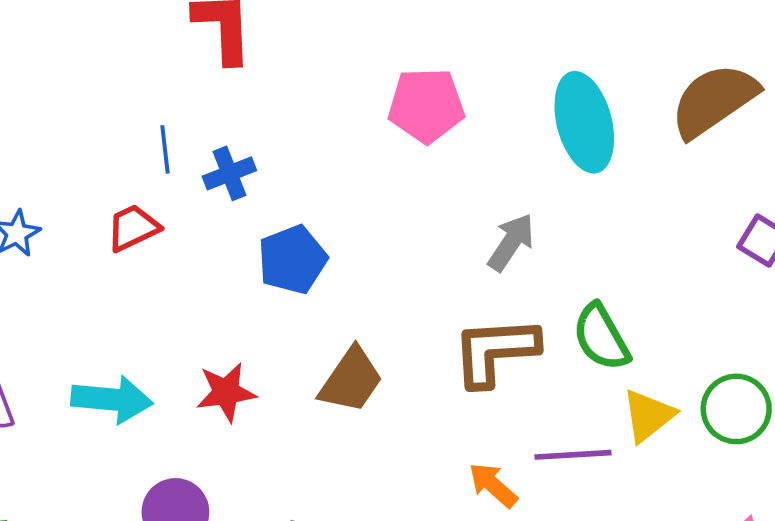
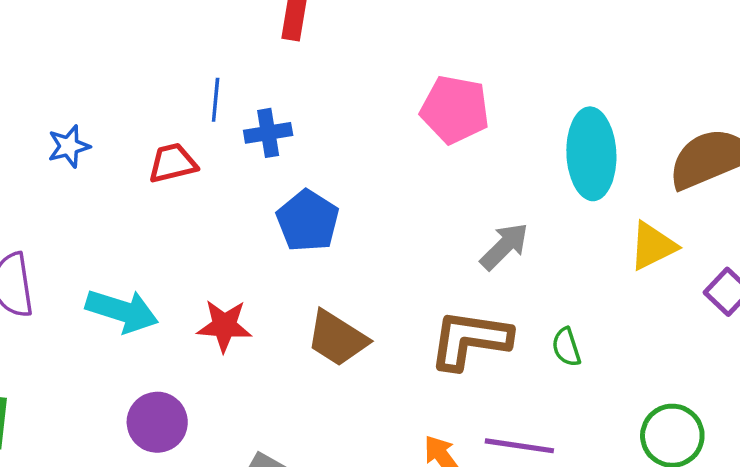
blue pentagon: (292, 260) -> (308, 221), turned -30
green semicircle: (601, 337) -> (566, 347), size x0.6
brown trapezoid: (351, 380) -> (337, 338), turned 76
yellow triangle: (648, 416) -> (653, 246), moved

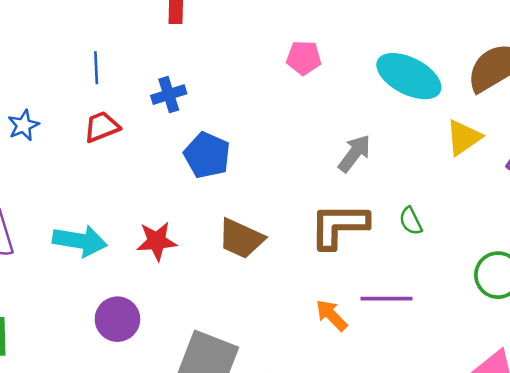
blue line: (216, 100) -> (96, 68), moved
pink pentagon: (455, 110) -> (304, 58), size x0.7
cyan ellipse: (591, 154) -> (409, 76), turned -52

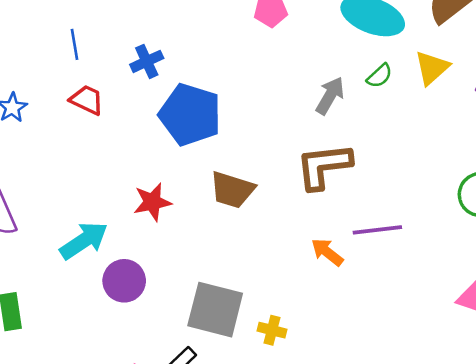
red trapezoid: (102, 127) -> (87, 100), turned 54
blue pentagon: (207, 155) -> (190, 115), size x1.4
green semicircle: (411, 221) -> (379, 76), moved, turned -100
cyan arrow: (80, 241) -> (84, 241), moved, turned -36

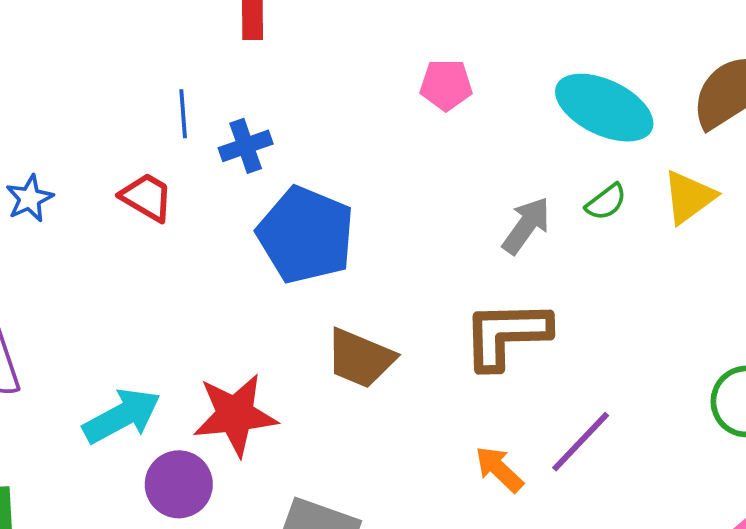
blue line: (75, 44) -> (183, 114), moved
red star: (152, 202) -> (235, 415), moved, size x1.4
purple line: (377, 230) -> (581, 442), turned -45

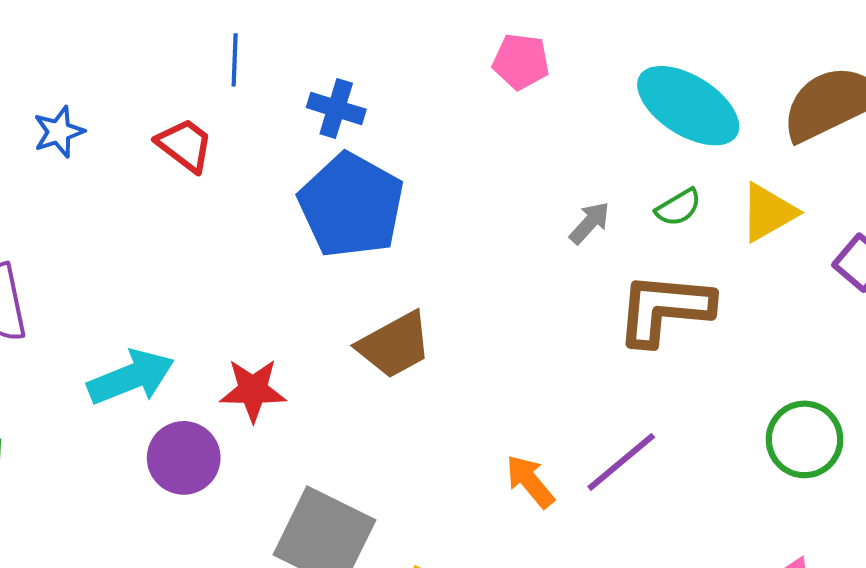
blue cross: (246, 146) -> (336, 108), moved, turned 30
gray arrow: (526, 226) -> (590, 223), size x0.7
brown L-shape: (506, 334) -> (665, 309), moved
brown trapezoid: (360, 358) -> (395, 345), turned -58
red star: (235, 415) -> (253, 390), size x0.7

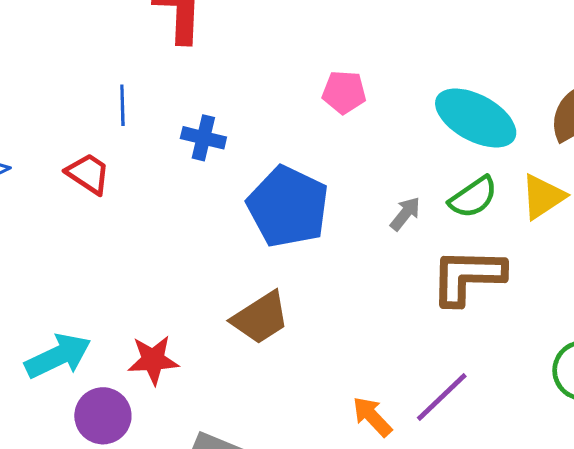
blue pentagon: (351, 205) -> (288, 207), moved
green semicircle: (678, 207) -> (473, 197), size x1.4

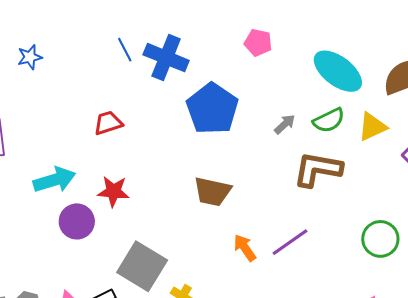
blue line: (122, 105) -> (125, 50), moved, turned -35
blue cross: (203, 138) -> (166, 58), size x1.6
red trapezoid: (88, 174) -> (108, 123), moved, turned -60
brown trapezoid: (260, 318) -> (212, 192), moved, turned 36

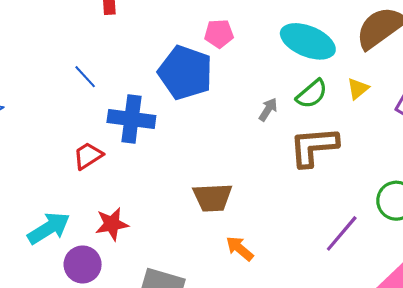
blue cross: (166, 58) -> (131, 119), moved
blue pentagon: (212, 109) -> (185, 72), moved
yellow triangle: (372, 127) -> (358, 89), size x0.7
purple line: (290, 242) -> (342, 233), moved
orange arrow: (245, 248) -> (240, 248), moved

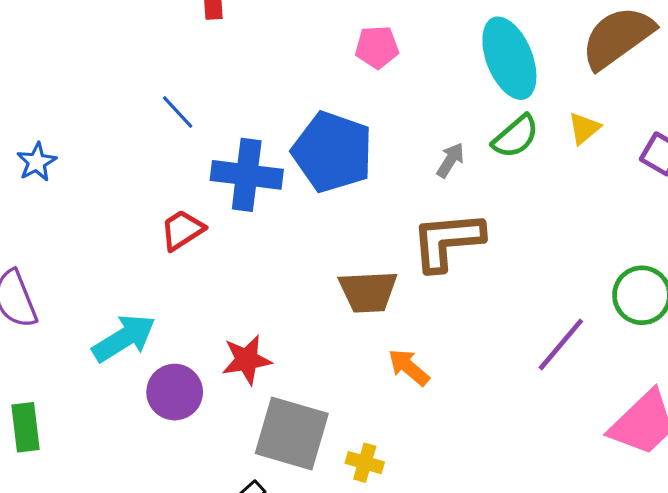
cyan ellipse: (308, 41) -> (509, 58), turned 46
blue pentagon: (185, 72) -> (332, 152), moved
brown L-shape: (314, 147) -> (447, 241), moved
red star: (112, 224) -> (247, 360), moved

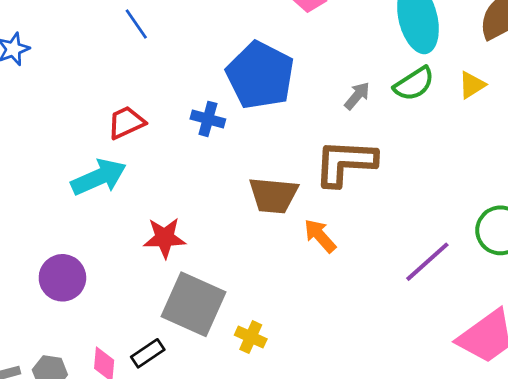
blue cross: (247, 175) -> (208, 119), moved, size x0.6
cyan arrow: (124, 338) -> (99, 177), moved
orange arrow: (409, 367) -> (320, 236), moved
purple circle: (175, 392) -> (62, 278), moved

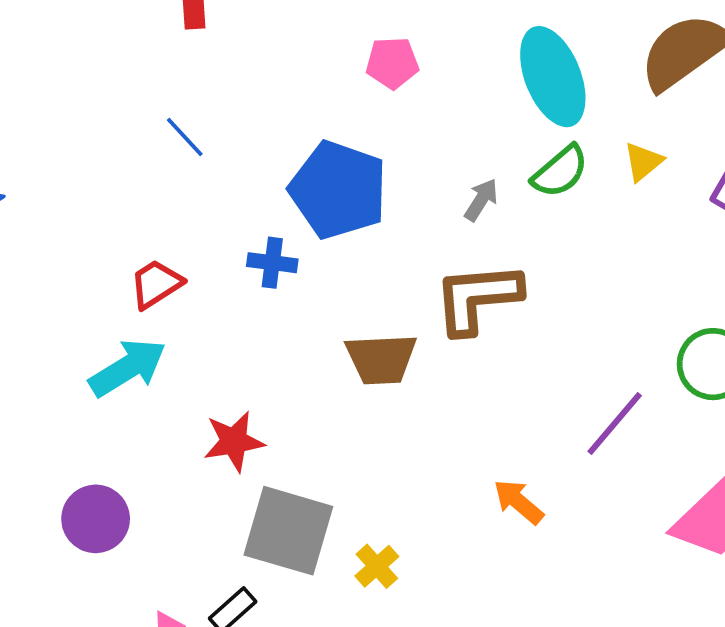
blue line: (136, 24) -> (185, 137), moved
orange arrow: (320, 236) -> (519, 502), moved
yellow cross: (251, 337) -> (377, 566), turned 32

